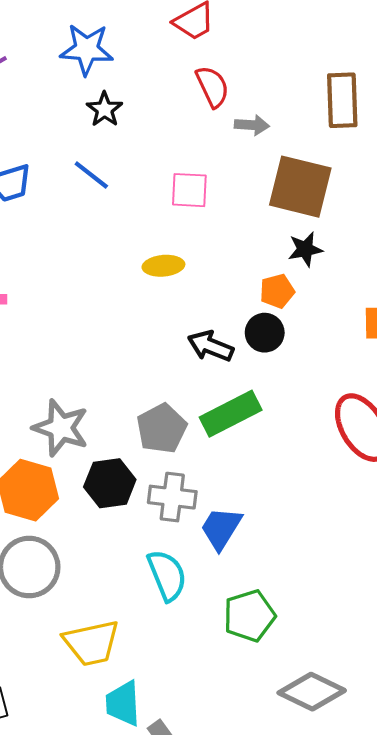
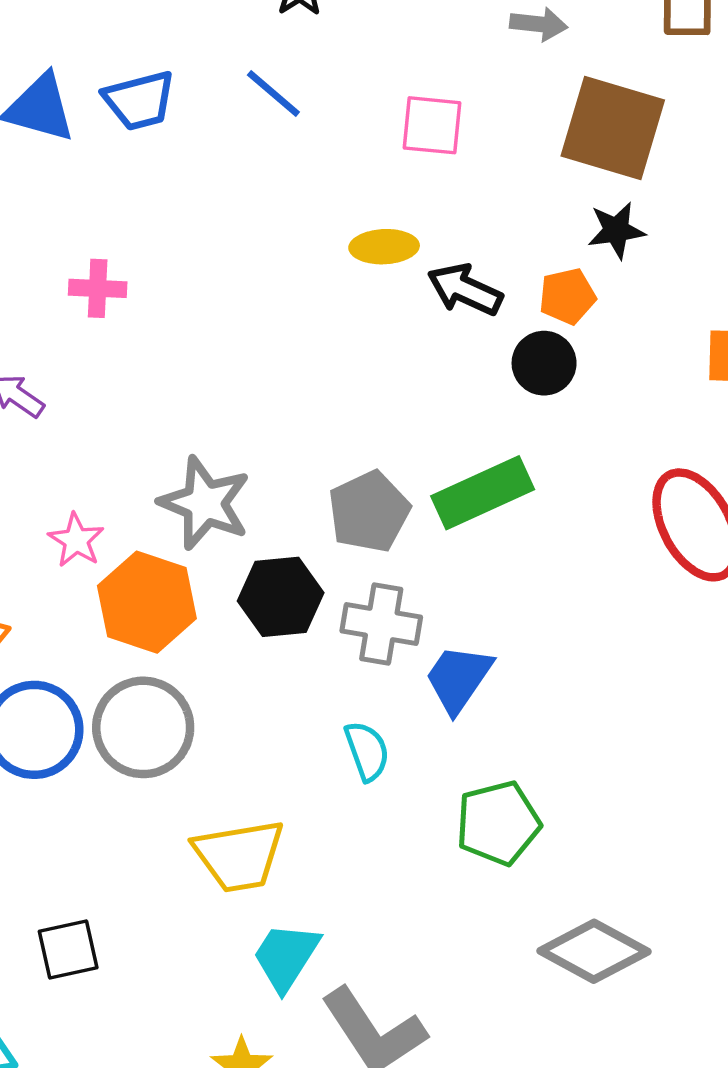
black arrow: (210, 346) -> (465, 290), moved
cyan semicircle: (167, 575) -> (367, 751), size x0.7
cyan trapezoid: (123, 704) -> (286, 957), turned 33

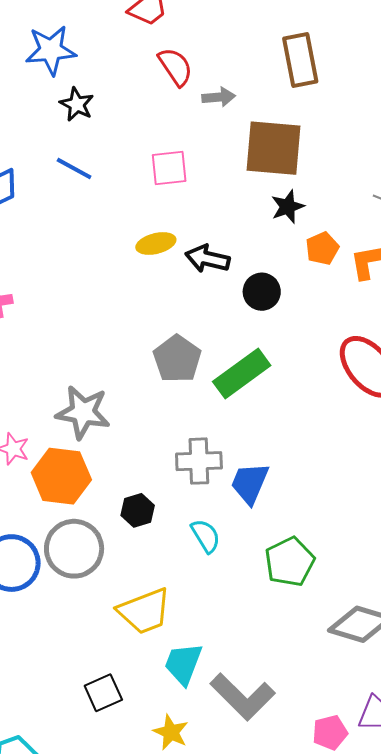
orange pentagon: (567, 296) -> (322, 248), moved
gray pentagon: (369, 512) -> (177, 359), moved
black hexagon: (281, 597) -> (138, 510), moved, size x0.7
black square: (68, 949) -> (103, 693), moved

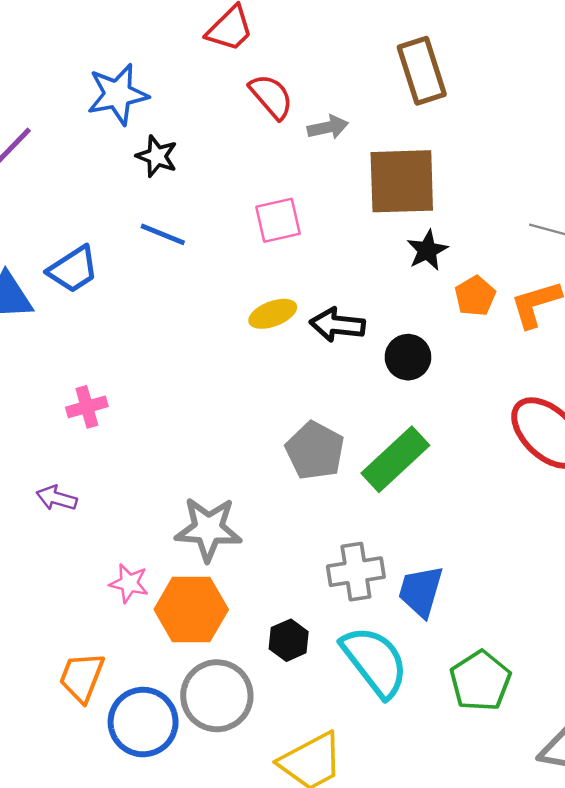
cyan semicircle: (206, 536) -> (375, 661), size x1.8

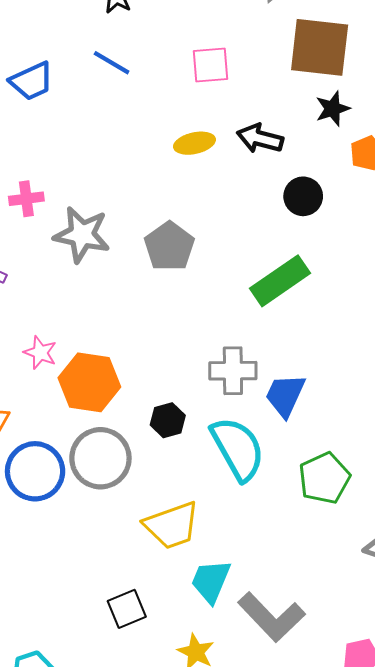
black arrow: (337, 325) -> (260, 138), moved
gray pentagon: (315, 451) -> (169, 246), moved
gray star: (208, 529) -> (82, 235), moved

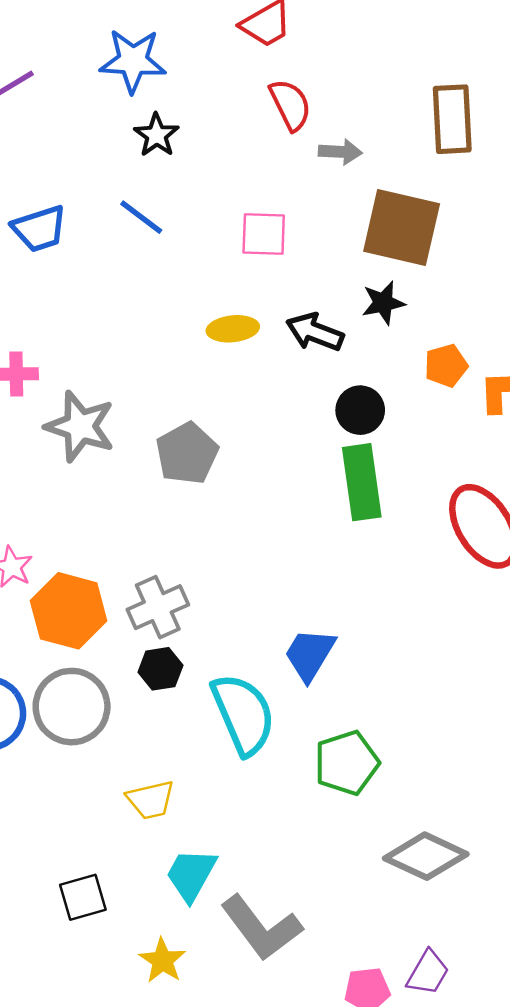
black star: (333, 109) -> (383, 303), moved
green rectangle: (280, 281) -> (362, 482), moved, turned -70
gray cross: (233, 371) -> (158, 607), moved, turned -30
yellow trapezoid: (172, 525) -> (151, 800), size x0.7

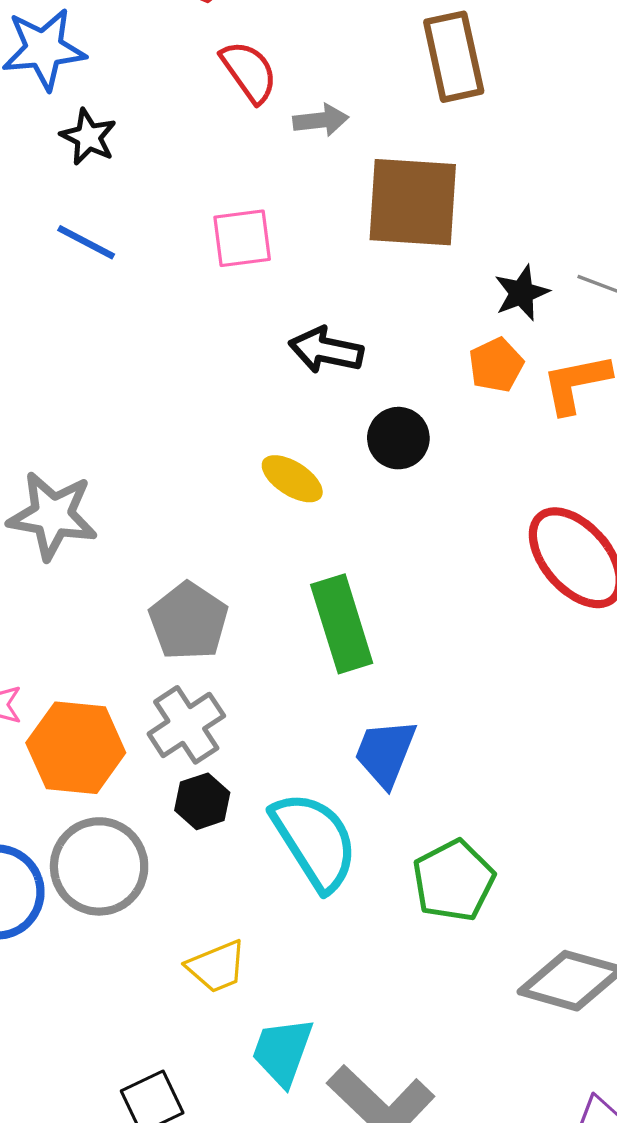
black star: (383, 303) -> (522, 293), moved
yellow ellipse: (233, 329) -> (292, 479), moved, turned 48
gray pentagon: (187, 453) -> (189, 621), moved
green rectangle: (362, 482) -> (342, 624), moved

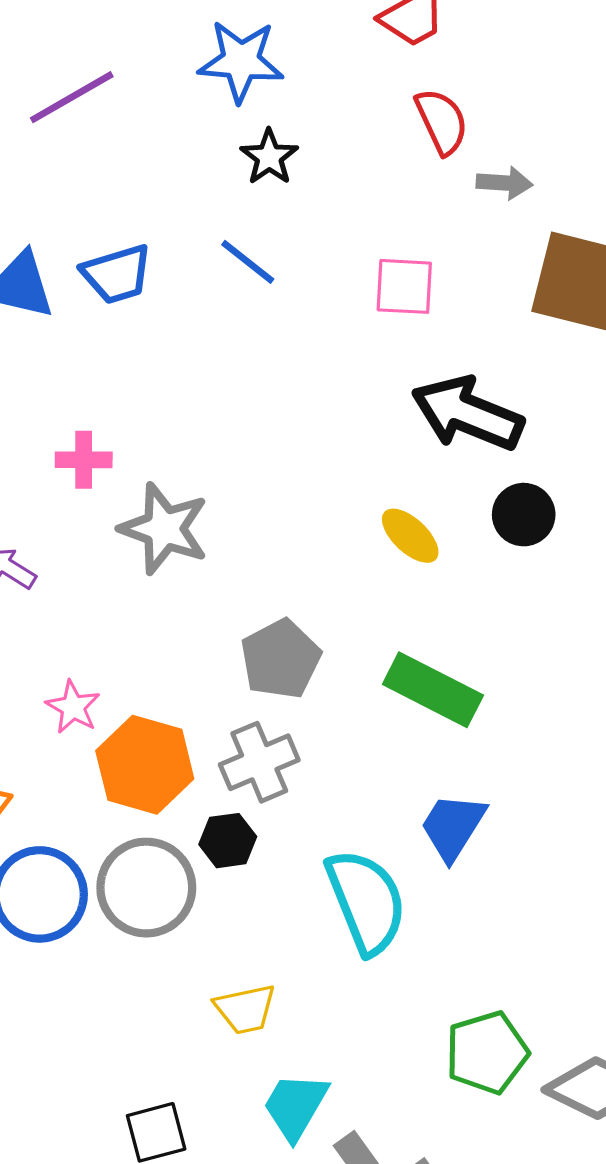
black arrow: (326, 350) -> (467, 414), size x1.5
green rectangle: (342, 624) -> (433, 690), turned -56
black hexagon: (202, 801) -> (228, 841), moved
green pentagon: (453, 881) -> (487, 1053), moved

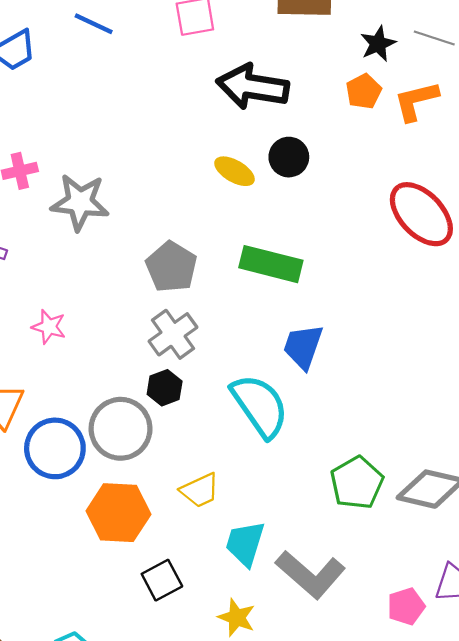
black circle: (524, 515) -> (289, 157), moved
orange hexagon: (145, 765) -> (118, 513), moved

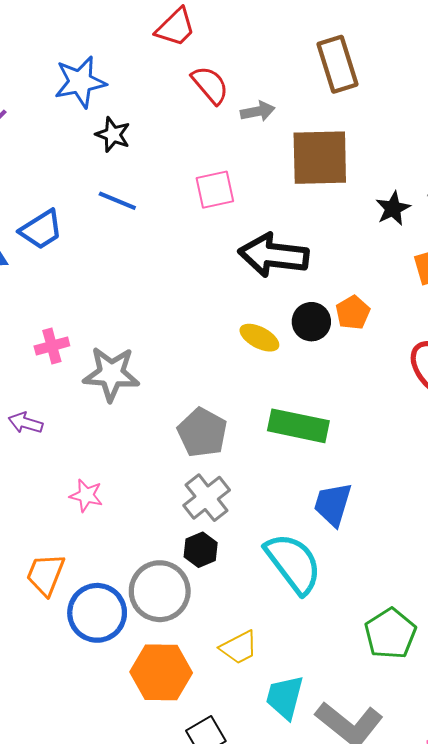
orange pentagon: (364, 91) -> (353, 313), moved

